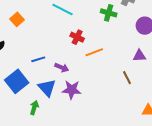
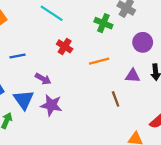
orange line: (94, 52) -> (99, 61), moved
blue line: (38, 59) -> (18, 56), moved

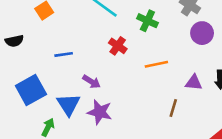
green cross: (103, 23) -> (147, 21), moved
purple circle: (143, 42) -> (202, 33), moved
brown line: (116, 99) -> (173, 108), turned 35

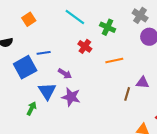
purple triangle: (194, 83) -> (143, 83), moved
blue square: (31, 90) -> (25, 67), moved

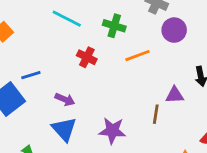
orange line: (114, 60) -> (138, 56), moved
blue triangle: (47, 91) -> (64, 129), moved
purple star: (71, 97) -> (112, 131), moved

